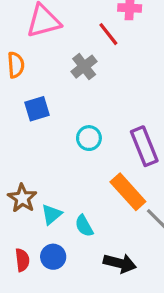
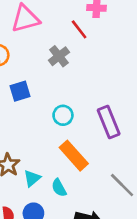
orange rectangle: (128, 192) -> (74, 156), moved

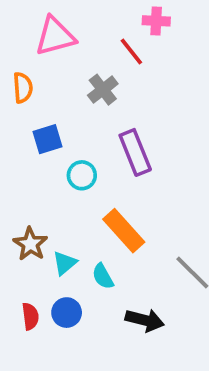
cyan circle: (63, 115) -> (82, 175), moved
purple rectangle: (109, 122) -> (135, 152), moved

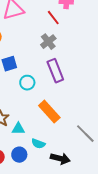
gray cross: (103, 90) -> (48, 42), moved
cyan triangle: (65, 263) -> (18, 129), turned 40
cyan semicircle: (103, 276) -> (38, 144), moved, turned -40

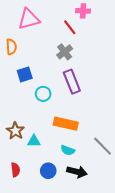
orange rectangle: (49, 112) -> (66, 124), turned -35
cyan semicircle: (38, 144) -> (68, 150), moved
blue circle: (19, 155) -> (48, 171), moved

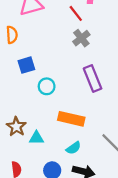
gray cross: (65, 52) -> (81, 38), moved
purple rectangle: (72, 82) -> (93, 78), moved
cyan semicircle: (68, 150) -> (73, 148), turned -56

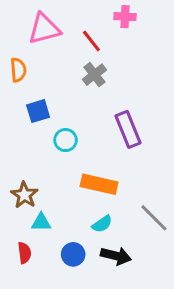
red line: (76, 13) -> (91, 41), moved
gray cross: (81, 38) -> (94, 75), moved
cyan triangle: (36, 138) -> (41, 222), moved

